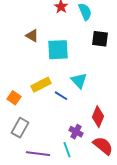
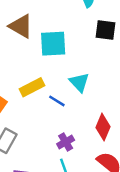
brown triangle: (32, 36) -> (21, 26), size x1.5
purple cross: (76, 132) -> (66, 142), moved, turned 32

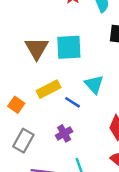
brown triangle: (21, 26) -> (37, 48), moved, turned 30
purple cross: (66, 142) -> (64, 133), moved

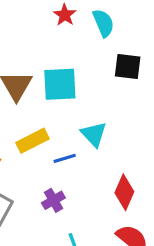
blue line: (73, 102) -> (65, 158), turned -49

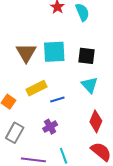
black square: (128, 67) -> (86, 56), moved
cyan triangle: (94, 134) -> (90, 85), moved

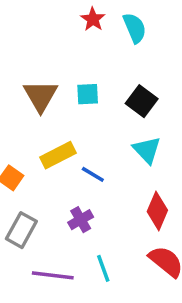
cyan square: (54, 52) -> (88, 94), size x0.6
black square: (86, 56) -> (142, 101), turned 30
blue line: (57, 100) -> (93, 174), turned 48

